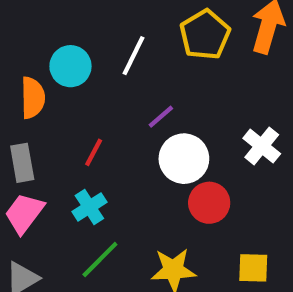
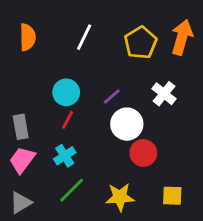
white line: (134, 56) -> (84, 37), moved
cyan circle: (70, 66) -> (66, 92), moved
orange semicircle: (33, 98) -> (28, 37), moved
white cross: (262, 146) -> (164, 94), moved

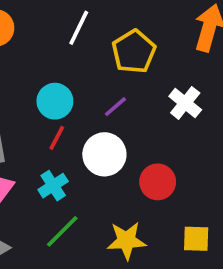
yellow pentagon: (141, 43) -> (134, 52), moved
white circle: (127, 124) -> (104, 154), moved

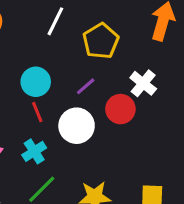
red line: (57, 138) -> (37, 112), turned -50
red circle: (158, 182) -> (120, 109), moved

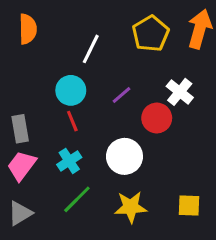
white line: (55, 21) -> (91, 49), moved
yellow pentagon: (101, 41) -> (151, 34), moved
white circle: (77, 126) -> (124, 156), moved

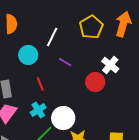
cyan circle: (71, 90) -> (28, 55), moved
purple line: (121, 95) -> (65, 62), moved, turned 72
white circle: (124, 156) -> (63, 118), moved

